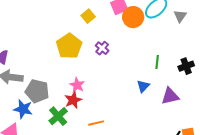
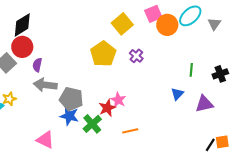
yellow square: (88, 16) -> (122, 24), size x1.5
pink star: (77, 85) -> (118, 100), moved
blue star: (23, 109) -> (69, 116), moved

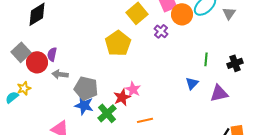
red circle: (22, 47) -> (37, 62), moved
purple cross: (136, 56) -> (161, 31), moved
gray arrow: (45, 85) -> (60, 74), size x0.7

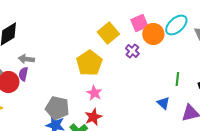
gray arrow: (60, 74) -> (26, 59), moved
blue triangle: (192, 83) -> (163, 103), turned -32
pink star: (133, 89) -> (94, 93), moved

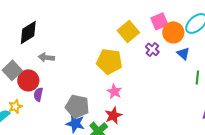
yellow pentagon: (89, 63) -> (109, 61), turned -30
purple semicircle: (23, 74) -> (38, 94), moved
blue triangle: (163, 103) -> (183, 53), moved

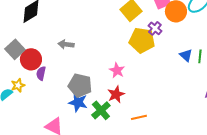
blue triangle: (183, 53) -> (186, 55), moved
gray arrow: (46, 57) -> (66, 44), moved
yellow pentagon: (109, 61) -> (142, 40), moved

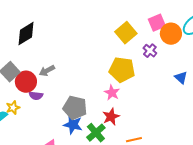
yellow pentagon: (142, 40) -> (122, 70), moved
gray arrow: (66, 44) -> (47, 71), moved, turned -35
purple semicircle: (41, 73) -> (36, 96), turned -96

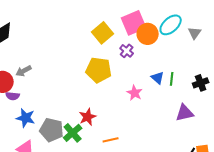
pink square: (157, 23) -> (134, 23), size x1.4
pink star: (112, 93) -> (135, 93), moved
gray pentagon: (75, 108) -> (52, 130), moved
blue star: (73, 125) -> (26, 118), moved

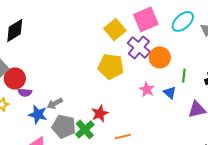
orange circle: (148, 34) -> (160, 57), moved
purple cross: (127, 51) -> (139, 47), size x1.6
gray arrow: (24, 71) -> (55, 103), moved
blue triangle: (158, 78) -> (170, 92), moved

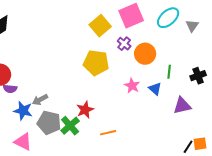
purple cross: (139, 47) -> (124, 44), size x0.6

